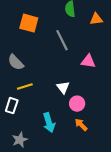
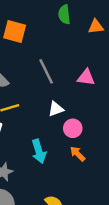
gray line: (62, 40) -> (46, 71), moved
white triangle: (63, 87) -> (56, 109), turned 48

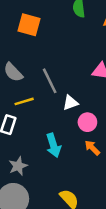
gray line: (46, 71) -> (50, 81), moved

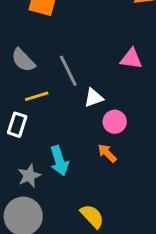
cyan arrow: (53, 145) -> (59, 161), moved
orange arrow: (92, 148) -> (107, 153), moved

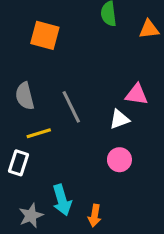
gray semicircle: (23, 60) -> (25, 96), turned 30
white triangle: (94, 98) -> (119, 119), moved
orange arrow: (107, 153) -> (95, 216), moved, turned -126

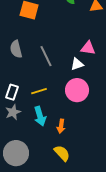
yellow line: (39, 133) -> (39, 91), moved
pink circle: (119, 160) -> (77, 90), size x1.5
gray star: (31, 216) -> (13, 112), moved

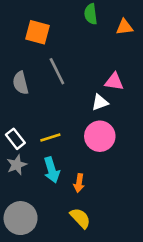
gray line: (46, 56) -> (57, 71), moved
white rectangle: (12, 92) -> (15, 139), turned -56

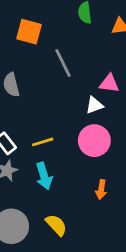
gray line: (57, 71) -> (63, 63), moved
orange arrow: (79, 183) -> (101, 190), moved
yellow semicircle: (80, 218) -> (56, 225), moved

